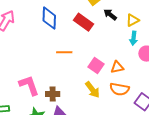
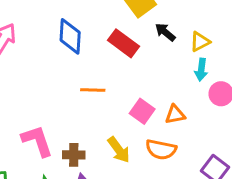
orange semicircle: (119, 89) -> (161, 150), moved
yellow arrow: (92, 90) -> (119, 150), moved

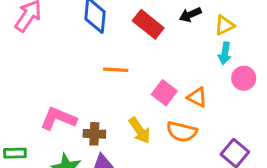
black arrow: (165, 32) -> (190, 15), turned -65
orange triangle: (175, 115) -> (197, 97), turned 35
pink L-shape: (37, 141) -> (58, 118), turned -51

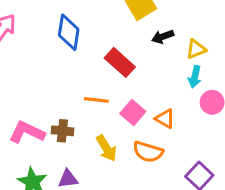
red rectangle: (148, 24) -> (120, 62), moved
orange line: (116, 70) -> (96, 100), moved
brown cross: (94, 134) -> (62, 131), moved

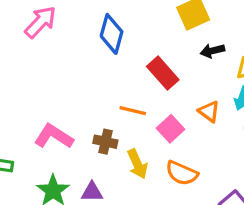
orange triangle: (165, 119) -> (209, 111), moved
brown cross: (62, 131) -> (105, 142), moved

